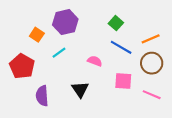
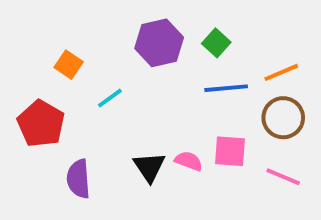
purple hexagon: (65, 22) -> (159, 43), moved
blue line: (121, 47) -> (226, 88), turned -35
pink semicircle: (95, 61) -> (189, 161), moved

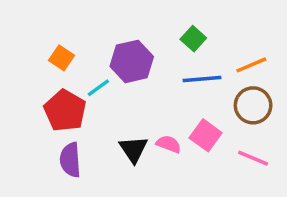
purple hexagon: (159, 43) -> (132, 61), moved
red pentagon: (41, 124) -> (65, 111), moved
pink square: (230, 151) -> (206, 135), turned 32

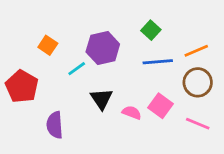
red pentagon: (65, 111) -> (22, 86), moved
black triangle: (134, 149) -> (101, 99), moved

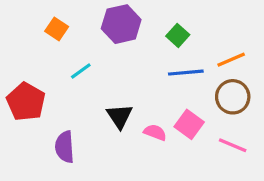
orange square: (48, 45) -> (57, 29), moved
purple hexagon: (103, 48) -> (121, 24), moved
cyan line: (77, 69) -> (81, 71), moved

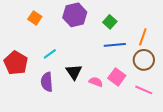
orange line: (231, 60) -> (143, 37), turned -48
cyan line: (81, 71) -> (50, 54), moved
purple semicircle: (65, 147) -> (47, 82), moved

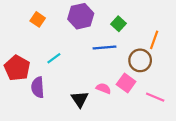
blue line: (115, 45) -> (105, 47), moved
brown circle: (144, 60) -> (140, 60), moved
black triangle: (74, 72) -> (80, 99), moved
purple semicircle: (47, 82) -> (38, 87), moved

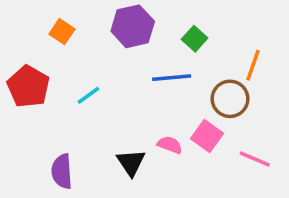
red pentagon: (17, 68) -> (28, 86), moved
purple semicircle: (38, 87) -> (62, 171), moved

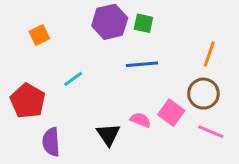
orange square: (62, 32) -> (39, 35), moved, turned 30
green square: (195, 39) -> (143, 23), moved, turned -30
red pentagon: (28, 86) -> (28, 101), moved
brown circle: (230, 99) -> (203, 94), moved

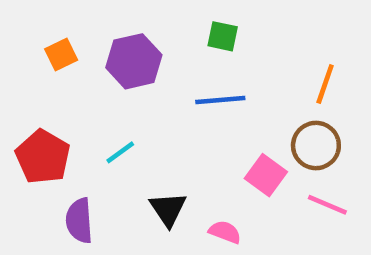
purple hexagon: (110, 22) -> (134, 61), moved
cyan line: (73, 79) -> (120, 152), moved
pink semicircle: (140, 120) -> (225, 232), moved

